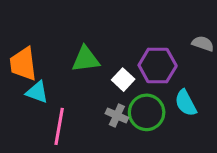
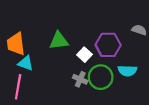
cyan semicircle: (186, 103) -> (127, 71), turned -60
pink line: (59, 126) -> (18, 87), moved

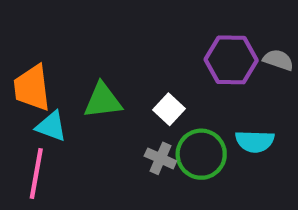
green triangle: (59, 41) -> (103, 101), moved
purple hexagon: (108, 45) -> (231, 60), moved

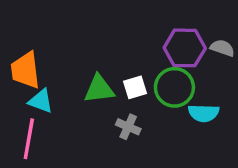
green triangle: (103, 101) -> (99, 89), moved
white square: (169, 109) -> (135, 87), turned 30
green circle: (201, 154) -> (174, 87), moved

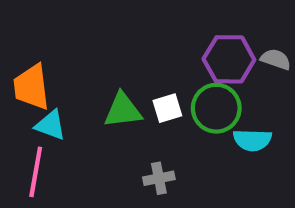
gray cross: (128, 127) -> (159, 178), moved, turned -35

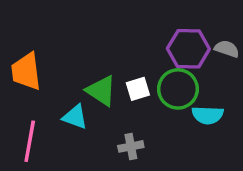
green triangle: (123, 110) -> (101, 91), turned 40
cyan triangle: (51, 125) -> (75, 117), moved

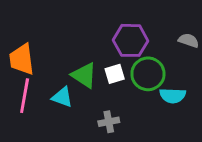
purple hexagon: (188, 49) -> (131, 40), moved
pink line: (30, 141) -> (25, 96), moved

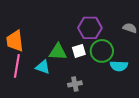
green triangle: (84, 75) -> (58, 52), turned -30

